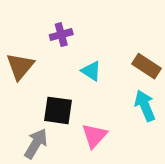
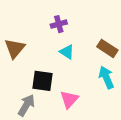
purple cross: (61, 35) -> (59, 24), moved

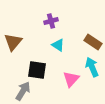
pink triangle: (69, 99) -> (71, 79), moved

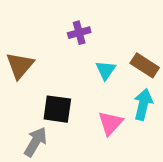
cyan triangle: (58, 45) -> (106, 70), moved, turned 32
cyan arrow: (92, 67) -> (143, 104), turned 36

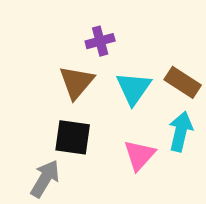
brown triangle: (20, 65) -> (76, 82), moved
cyan triangle: (106, 70) -> (133, 88), size x1.4

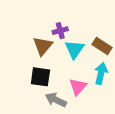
purple cross: (100, 41) -> (60, 31), moved
gray arrow: (45, 179) -> (56, 100), moved, turned -95

